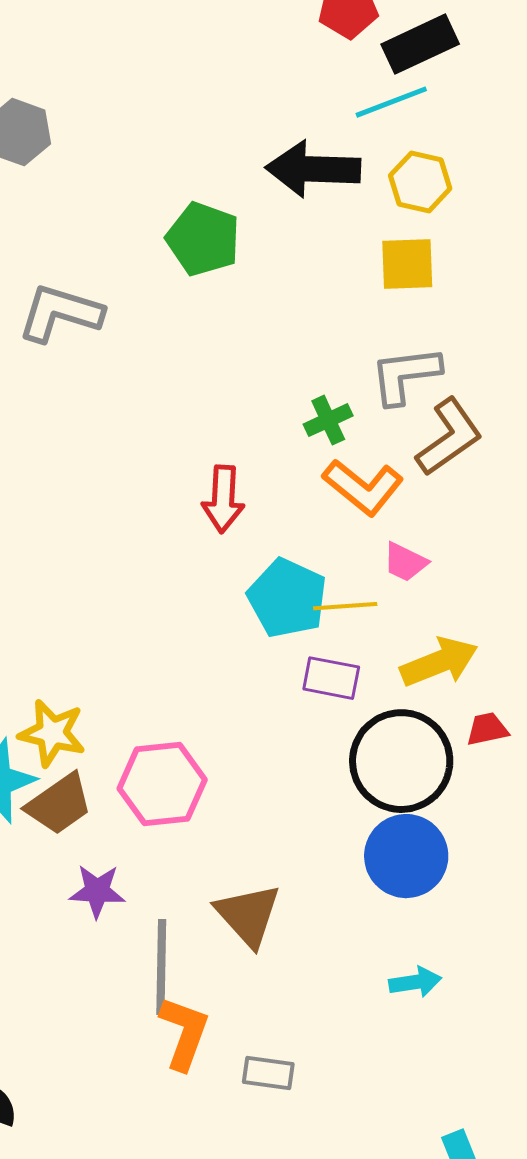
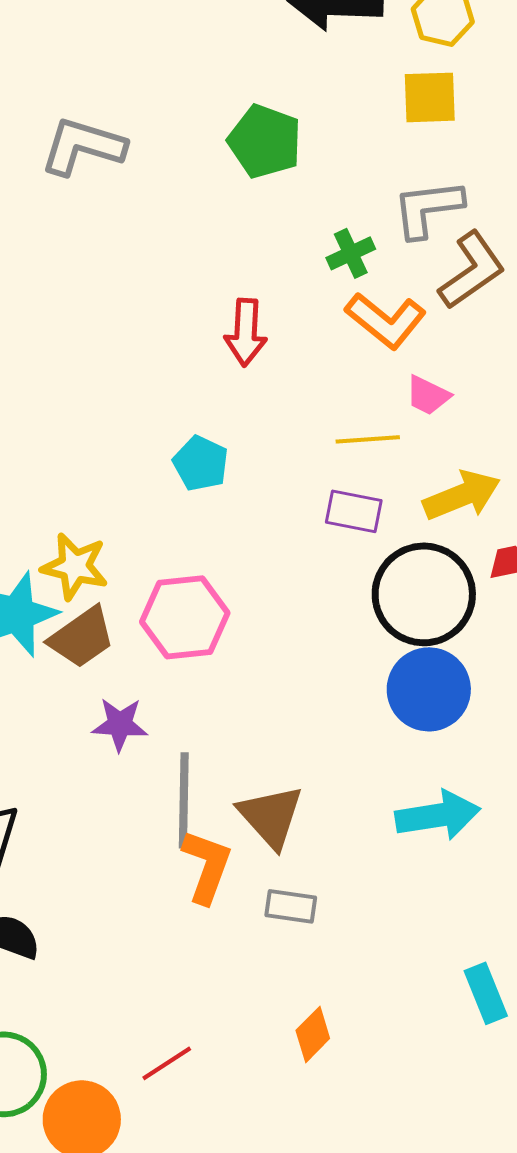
green pentagon: (203, 239) -> (265, 141), moved
cyan pentagon: (287, 598) -> (201, 463), moved, size x0.7
brown triangle: (248, 915) -> (271, 816), moved
cyan arrow: (415, 982) -> (438, 815), size x1.6

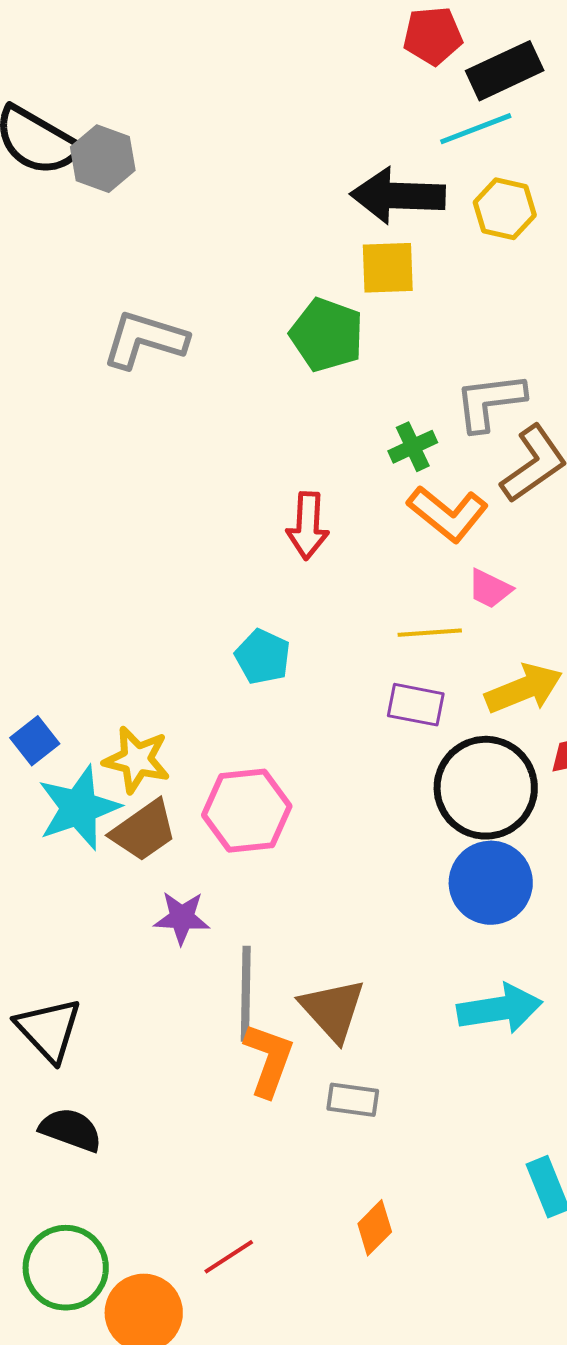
yellow square: (430, 97) -> (388, 268), moved

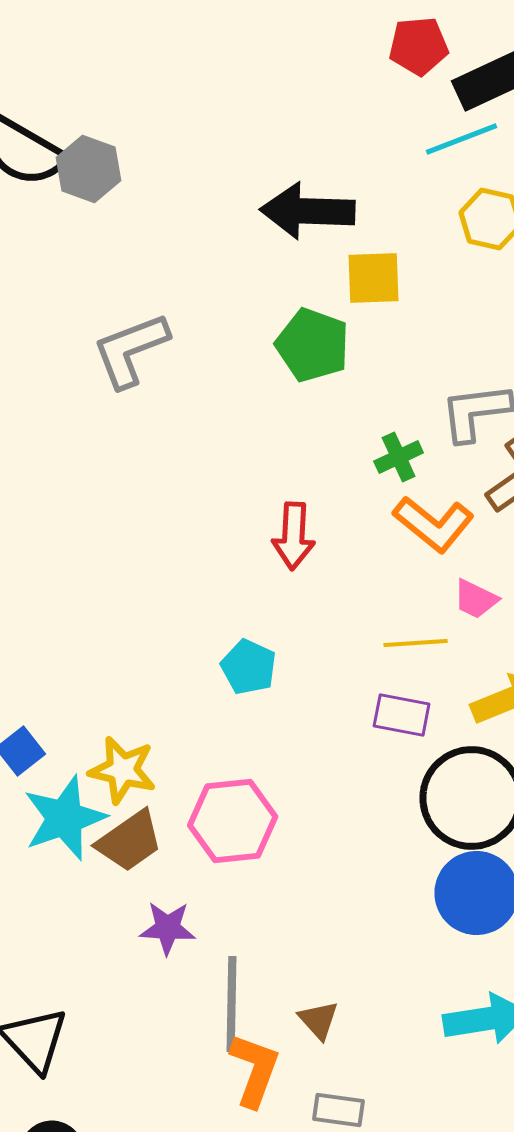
black arrow: (398, 196) -> (308, 211), moved
gray L-shape: (145, 340) -> (131, 350), turned -38
brown triangle: (333, 1010) -> (319, 1020), size x0.6

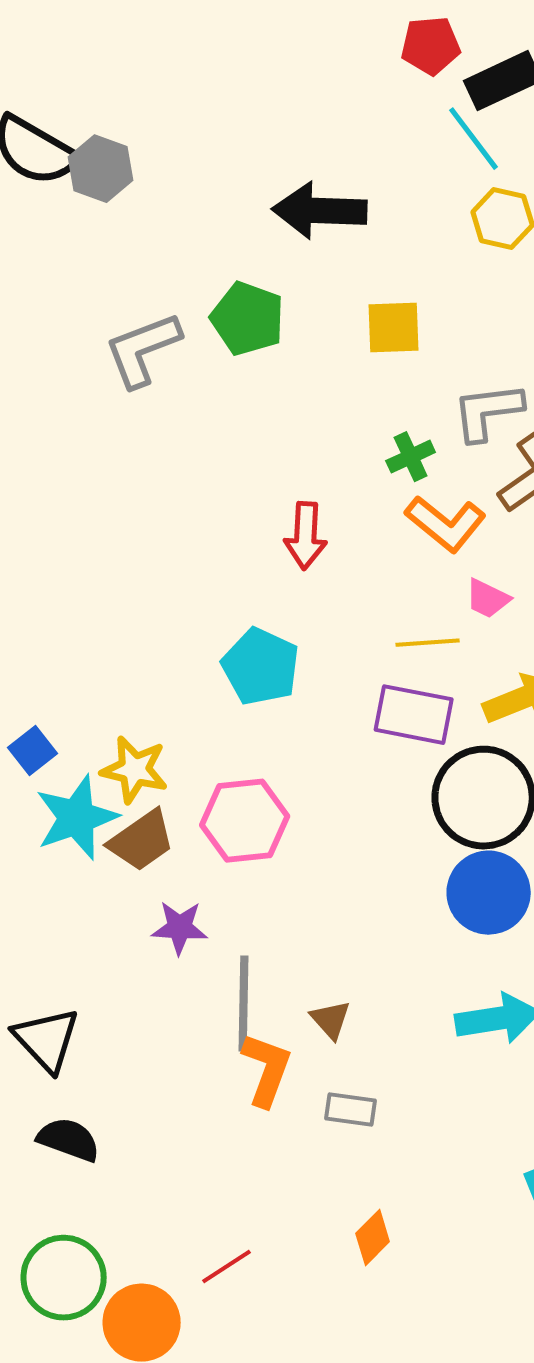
cyan line: (462, 139) -> (474, 139), turned 74
yellow square: (374, 278) -> (394, 328), moved
green pentagon: (313, 345) -> (248, 319), moved
cyan pentagon: (249, 667) -> (261, 667), size x1.4
purple rectangle: (402, 715) -> (414, 715), size x1.4

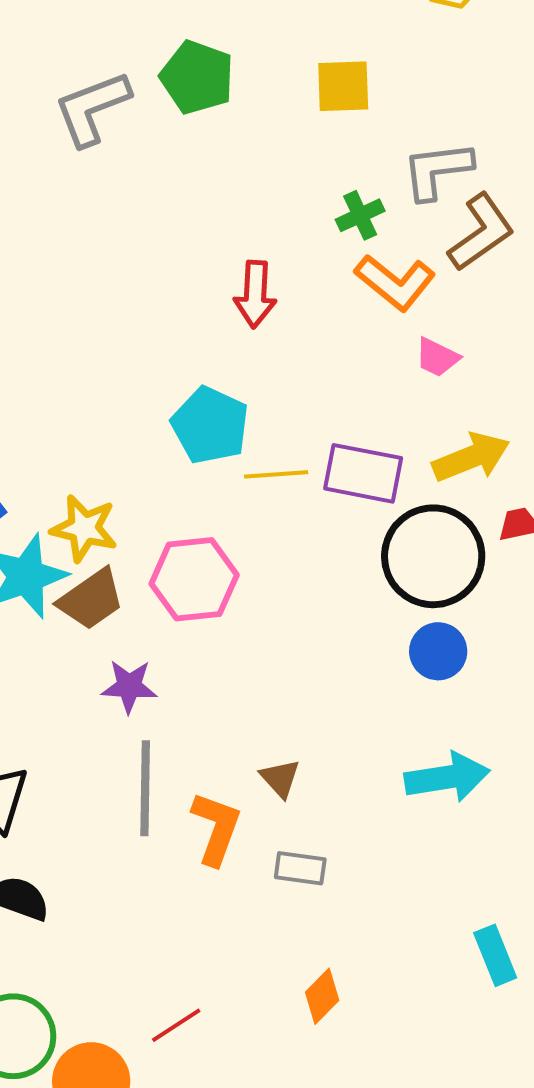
yellow line: (428, 643) -> (276, 474), moved
blue circle: (489, 893) -> (438, 651), size x0.7
gray line: (244, 1004) -> (145, 788), moved

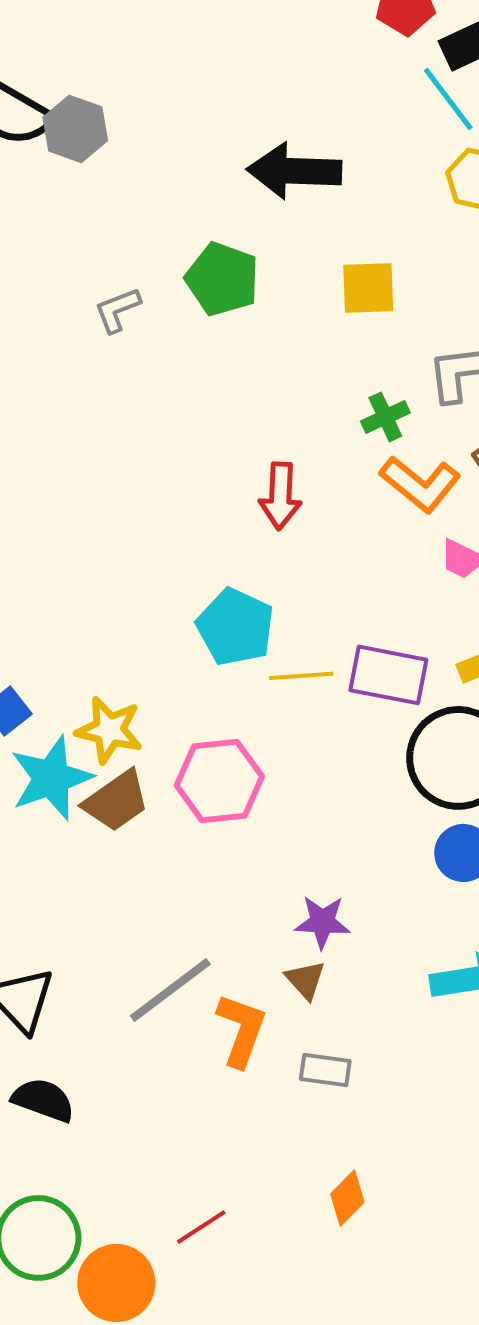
gray L-shape: (92, 108) -> (117, 310), size x0.6
purple star: (129, 686) -> (322, 922), moved
gray line: (145, 788) -> (170, 990), turned 52

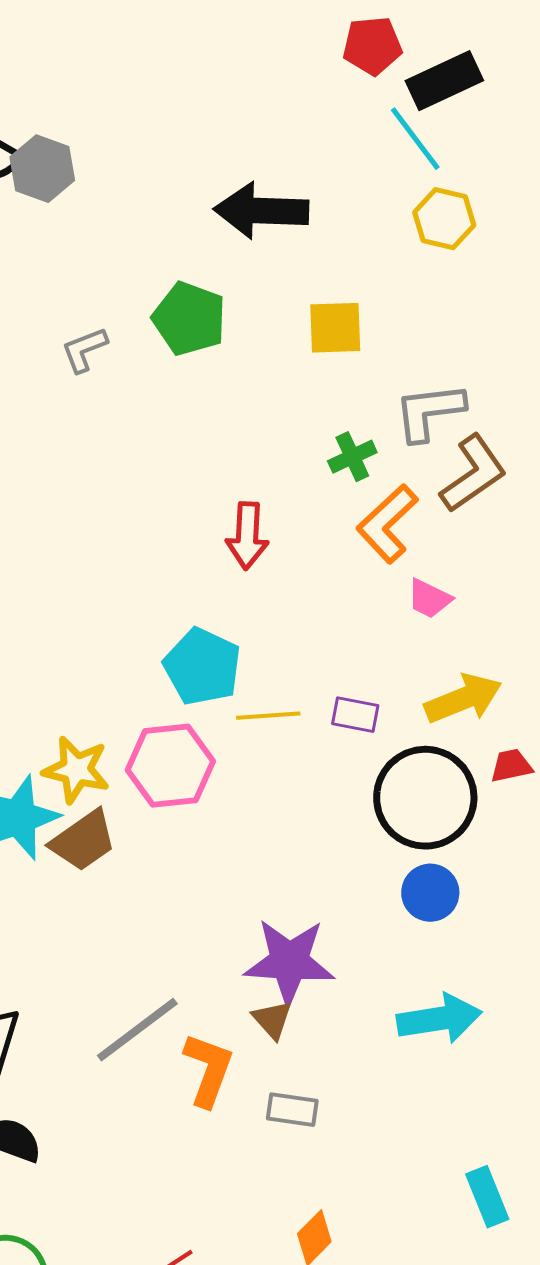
orange L-shape: (420, 484) -> (387, 524), turned 98
purple rectangle: (388, 675) -> (355, 715), size x0.6
pink hexagon: (219, 781) -> (170, 766), moved
purple star: (322, 922) -> (289, 962), size x1.6

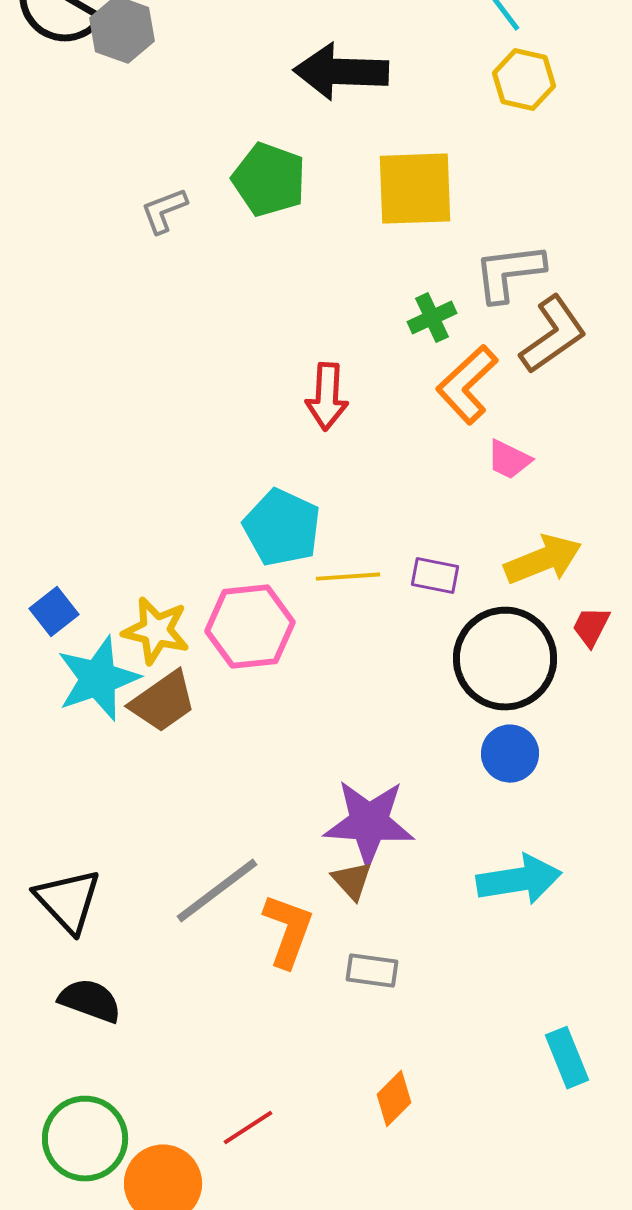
yellow square: (335, 328) -> (415, 189), size x1.4
red trapezoid: (511, 766) -> (591, 627), turned -51

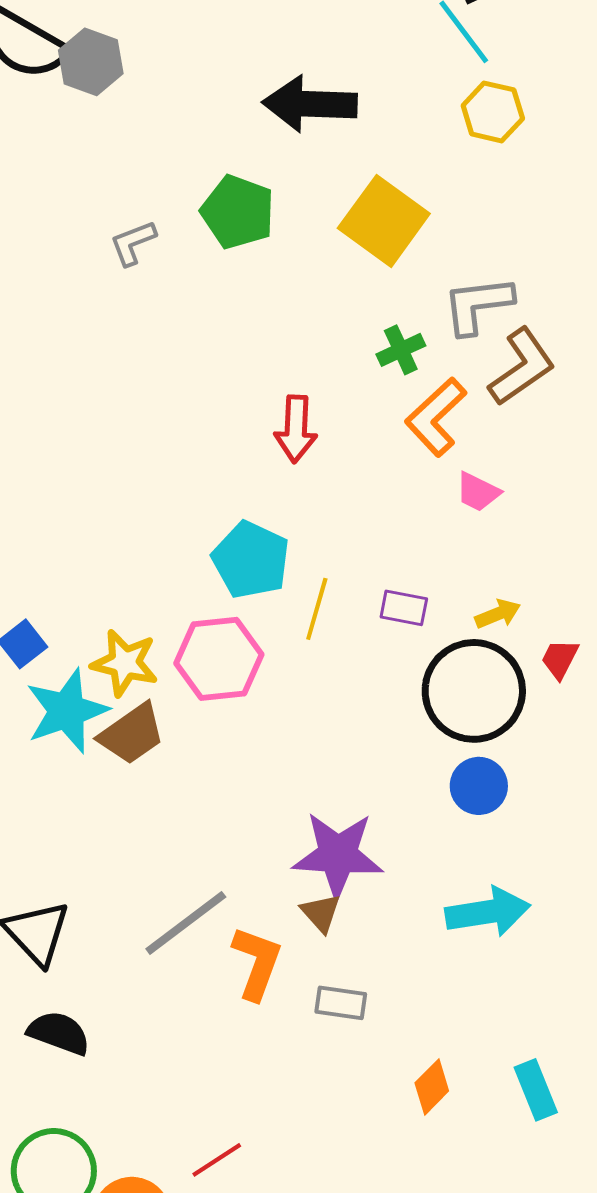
yellow square: (415, 189) -> (384, 221), turned 38
yellow arrow: (543, 560) -> (498, 614), moved, size x0.6
yellow line: (348, 577) -> (317, 609), turned -70
orange diamond: (394, 1099) -> (432, 1087), moved

